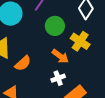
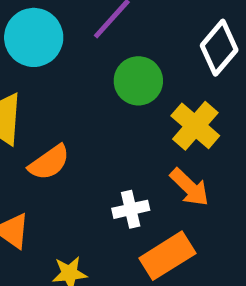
orange arrow: (60, 56) -> (189, 187), moved

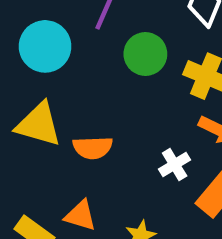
orange semicircle: (49, 162) -> (93, 148), turned 51

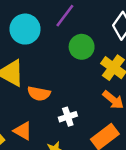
white cross: (175, 164) -> (68, 117), moved

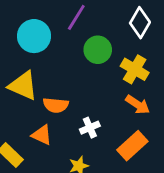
orange triangle: (23, 131) -> (42, 135), moved

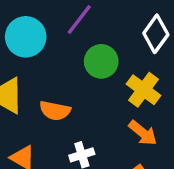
orange semicircle: (56, 105) -> (55, 111), moved

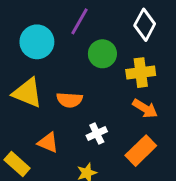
yellow cross: (143, 90) -> (141, 73), turned -36

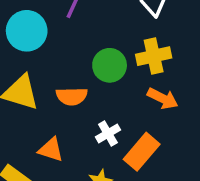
green circle: (102, 54) -> (110, 65), moved
orange rectangle: (141, 151) -> (142, 152), moved

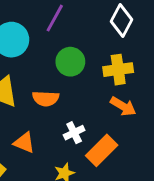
green circle: (110, 65) -> (70, 62), moved

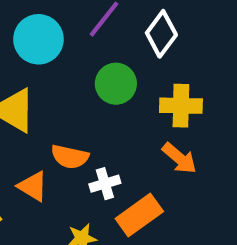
white diamond: (122, 20) -> (161, 34), moved
orange semicircle: (46, 99) -> (70, 157), moved

